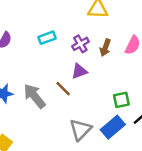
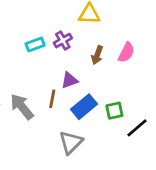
purple cross: (80, 44) -> (63, 41), moved
brown line: (63, 89) -> (52, 99), turned 56
blue rectangle: (113, 127) -> (84, 107), moved

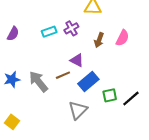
purple triangle: (69, 80) -> (77, 60), turned 48
brown line: (52, 99) -> (63, 75), turned 56
green square: (114, 111) -> (110, 95), moved

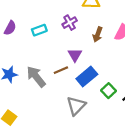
cyan rectangle: (49, 32) -> (39, 30), moved
purple triangle: (77, 60) -> (75, 55), turned 32
green square: (110, 95) -> (108, 91), turned -32

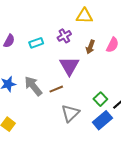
purple triangle: (75, 55) -> (69, 66), size x1.5
brown line: (61, 70) -> (56, 89), moved
blue rectangle: (87, 77) -> (102, 120), moved

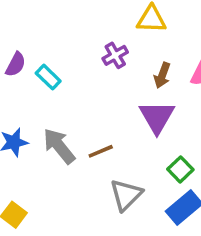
cyan rectangle: (36, 43) -> (48, 77), moved, turned 64
purple triangle: (69, 66) -> (157, 117), moved

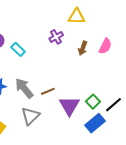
purple triangle: (157, 117) -> (69, 106), moved
gray triangle: (126, 195) -> (30, 116), moved

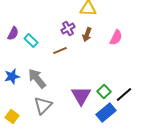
brown arrow: (83, 48) -> (87, 34), moved
brown line: (48, 91) -> (60, 50), moved

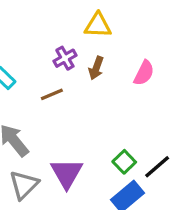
purple triangle: (81, 96) -> (67, 173), moved

